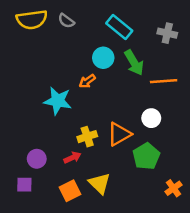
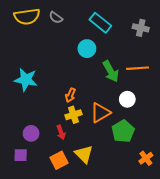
green arrow: (134, 63) -> (111, 71), moved
orange arrow: (87, 81) -> (70, 95), moved, turned -32
cyan star: (58, 101) -> (26, 80), moved
red arrow: (72, 158) -> (61, 132), turned 96

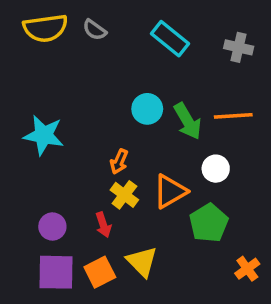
cyan circle: (87, 49) -> (147, 109), moved
yellow cross: (73, 115) -> (124, 195), turned -35
purple square: (21, 155) -> (56, 272), moved, size x1.6

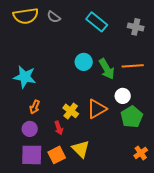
orange arrow: (119, 162) -> (35, 107), moved
green pentagon: (209, 223) -> (132, 117), moved

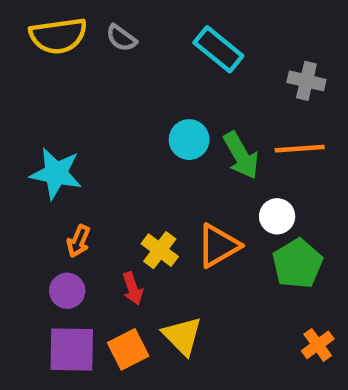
gray cross: (136, 27) -> (306, 81), moved

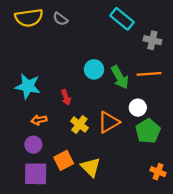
cyan rectangle: (218, 49) -> (122, 19), moved
orange arrow: (79, 241) -> (39, 120), turned 56
red arrow: (133, 288) -> (66, 97), moved
orange cross: (318, 345) -> (158, 172), turned -32
orange square: (128, 349) -> (64, 160), moved

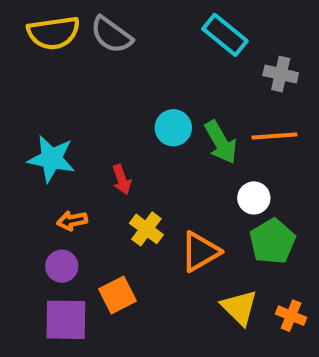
gray semicircle: (60, 19) -> (111, 35), size x1.5
orange triangle: (109, 122) -> (200, 252), moved
yellow triangle: (91, 167) -> (239, 307), moved

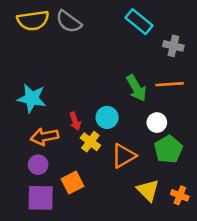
cyan circle: (173, 128) -> (107, 117), moved
red arrow: (122, 179) -> (75, 121), moved
orange arrow: (72, 221) -> (44, 137), size x1.5

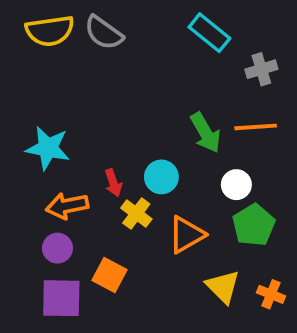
gray cross: (173, 46) -> (261, 69), turned -30
orange square: (73, 183) -> (109, 275), turned -35

